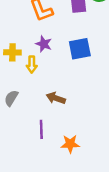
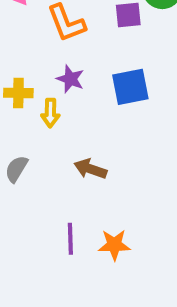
purple line: (41, 129) -> (70, 239), moved

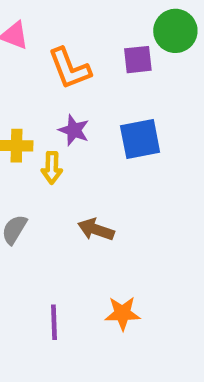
purple line: (70, 239) -> (54, 322), moved

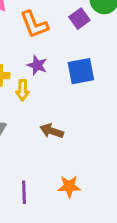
purple square: (138, 60) -> (79, 19), turned -30

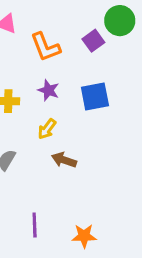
yellow arrow: (23, 90) -> (47, 129), moved, turned 36
orange star: (69, 186) -> (84, 236), moved

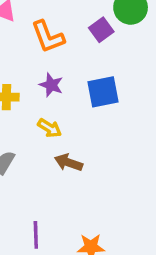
yellow arrow: (47, 129) -> (50, 128), turned -95

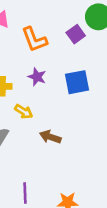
yellow arrow: (50, 128) -> (24, 112), moved

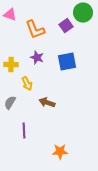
yellow arrow: (24, 112) -> (27, 84), turned 32
purple line: (25, 193) -> (24, 131), moved

